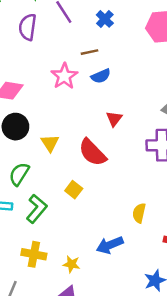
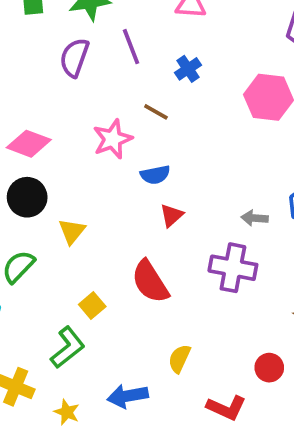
brown line: (89, 52) -> (156, 112), turned 30
blue semicircle: (101, 76) -> (155, 175), moved
red semicircle: (92, 152) -> (150, 282), moved
green L-shape: (37, 209) -> (68, 347), moved

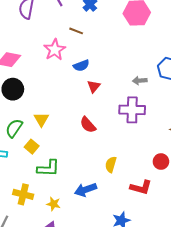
yellow triangle: (72, 231) -> (41, 119), moved
red semicircle: (150, 282) -> (88, 125), size x0.7
yellow square: (92, 306) -> (32, 147), moved
green L-shape: (68, 347) -> (48, 168), turned 50

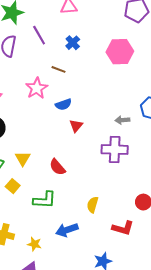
red semicircle: (88, 125) -> (57, 167), moved
green L-shape: (48, 168) -> (45, 200), moved

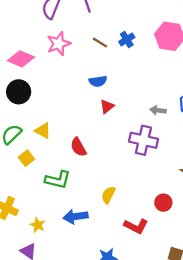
blue cross: (73, 43) -> (127, 39), moved
pink star: (37, 88) -> (59, 44), moved
yellow triangle: (23, 159) -> (43, 131), turned -42

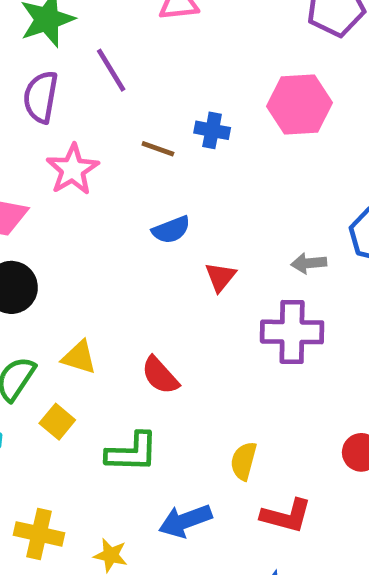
blue cross: (127, 39) -> (212, 130), turned -35
red triangle: (107, 107) -> (220, 277), moved
red L-shape: (136, 226) -> (286, 516), moved

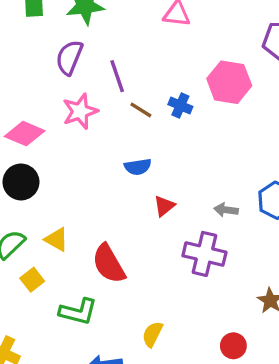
purple line: (111, 70) -> (117, 76), moved
pink hexagon: (299, 105) -> (229, 82), moved
red semicircle: (160, 375) -> (109, 264), size x1.4

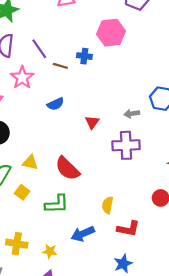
blue semicircle: (138, 167) -> (55, 104), moved

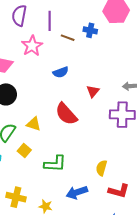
purple line: (39, 49) -> (50, 21), turned 30
red semicircle: (67, 169) -> (66, 114), moved

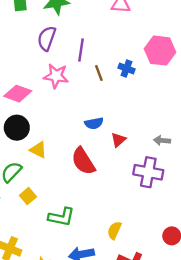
brown line: (68, 38) -> (99, 73), turned 40
pink star: (32, 46) -> (56, 76), turned 30
blue semicircle: (61, 72) -> (94, 123), moved
yellow triangle: (34, 124) -> (38, 150), moved

